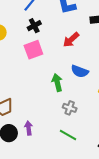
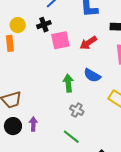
black cross: (34, 26) -> (44, 25), moved
pink square: (33, 50) -> (60, 40), moved

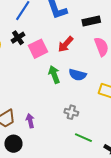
green arrow: (68, 83) -> (54, 74), moved
purple arrow: (33, 124) -> (30, 121), moved
green line: (71, 137) -> (83, 138), moved

